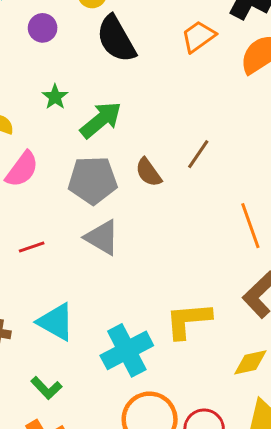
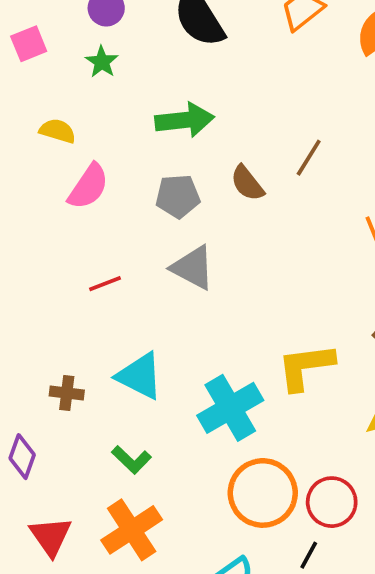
green star: (55, 97) -> (102, 62), moved
green arrow: (101, 120) -> (185, 120), turned 36
gray pentagon: (93, 180) -> (178, 196), size x0.7

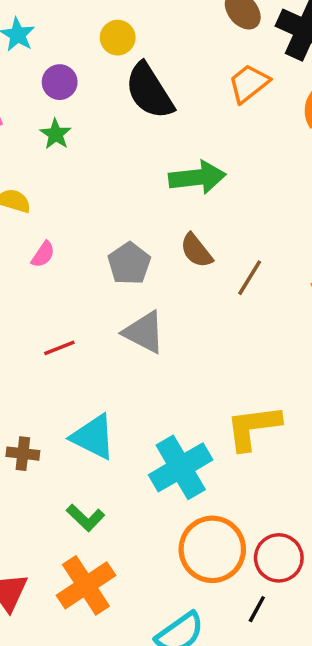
green arrow: (185, 120) -> (197, 177), moved
brown line: (309, 158) -> (250, 278), moved
pink semicircle: (88, 187) -> (43, 254), size x0.6
gray pentagon: (178, 196) -> (129, 263), turned -30

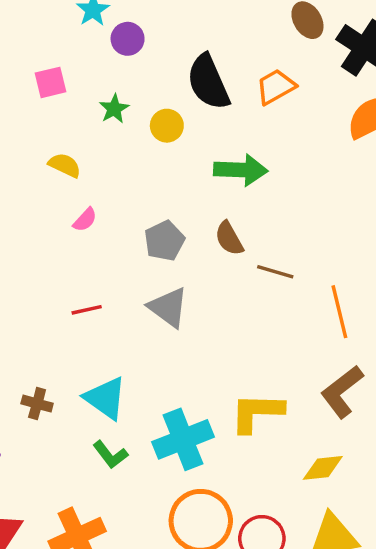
yellow circle: (118, 38) -> (167, 126), moved
purple circle: (60, 82) -> (128, 39), moved
orange trapezoid: (249, 83) -> (276, 87), moved
brown line: (250, 278) -> (275, 272), turned 66
green L-shape: (86, 518) -> (110, 455), moved

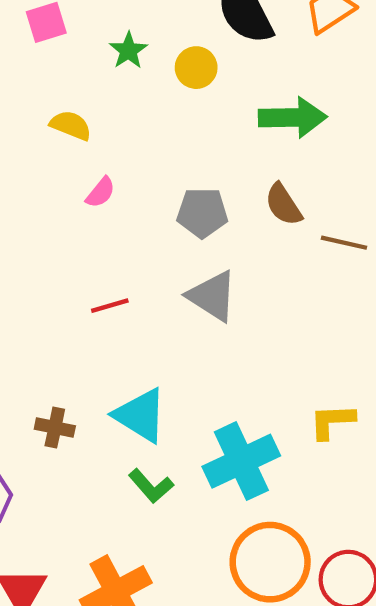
gray pentagon: (164, 241) -> (202, 213), turned 30
yellow L-shape: (257, 412) -> (332, 421), size x0.7

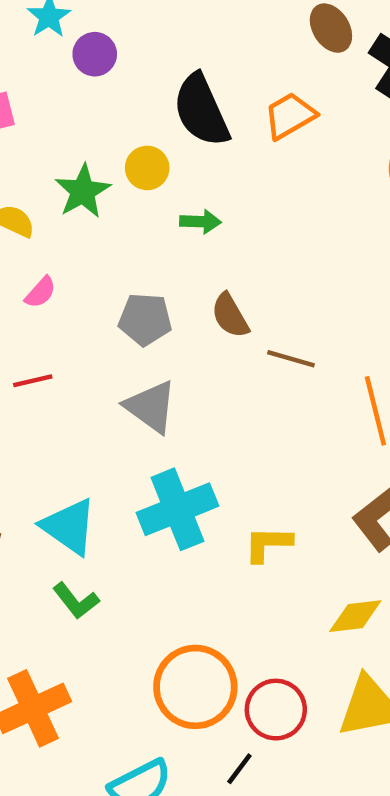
green star: (128, 51) -> (83, 191), moved, size x1.4
green arrow: (293, 117) -> (200, 222), moved, size x0.6
red line: (110, 306) -> (33, 381), moved
cyan cross: (241, 461) -> (177, 509), moved

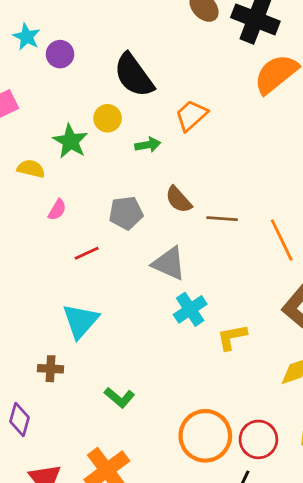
orange trapezoid: (290, 116) -> (191, 115), moved
red line: (33, 381) -> (87, 253), moved
gray triangle: (151, 407) -> (169, 263), moved
cyan cross: (177, 509) -> (190, 309), moved, size x0.7
cyan triangle: (69, 527) -> (80, 321), moved, turned 48

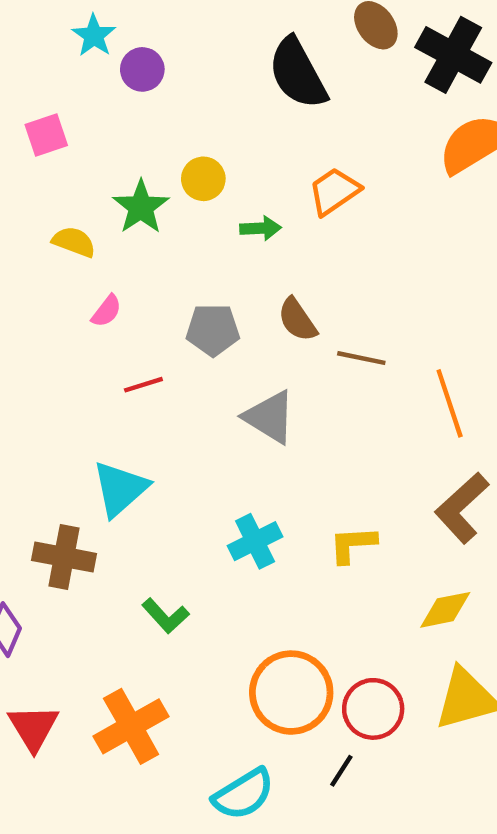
black semicircle: (134, 75) -> (298, 73), moved
cyan cross: (190, 309) -> (255, 541), moved
brown cross: (50, 369) -> (64, 557), size x1.5

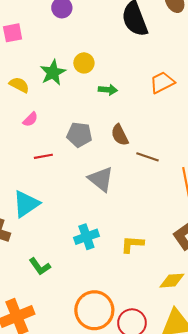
orange trapezoid: (334, 191) -> (162, 82), moved

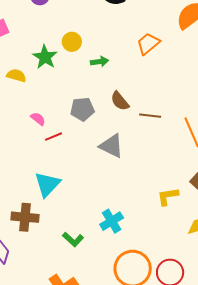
pink semicircle: (30, 119) -> (38, 119), moved, turned -84
cyan cross: (86, 237) -> (112, 221), moved
yellow L-shape: (132, 244) -> (168, 196), moved

